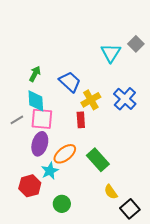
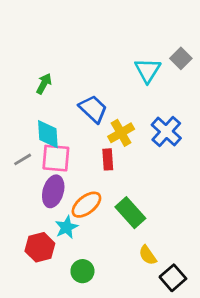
green arrow: (35, 74) -> (44, 84), moved

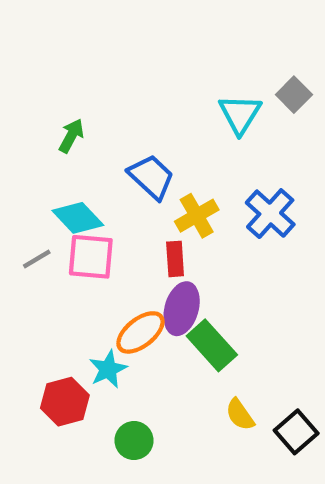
cyan diamond: (48, 134) -> (78, 218), turned -40
purple ellipse: (53, 191) -> (182, 309), moved
black square: (173, 278) -> (296, 432), moved

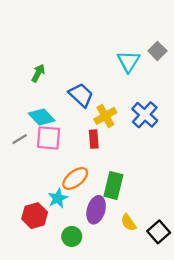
purple ellipse: (182, 309) -> (96, 210), moved
green rectangle: (212, 345) -> (113, 185), turned 56

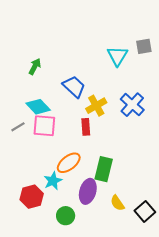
gray square: (157, 51) -> (144, 46), turned 35

